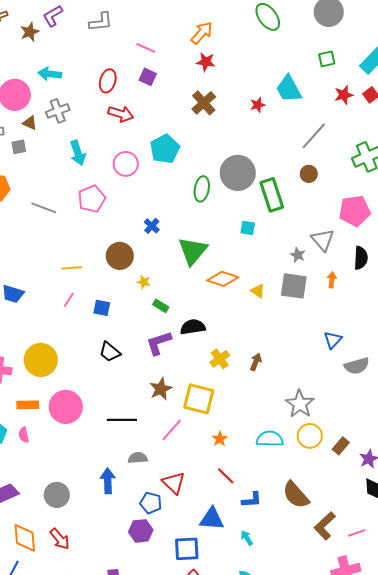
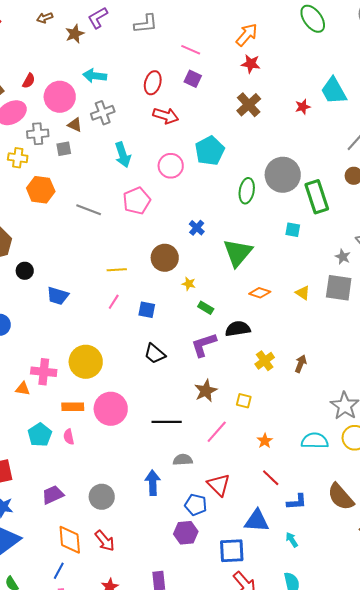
orange diamond: (223, 279) -> (260, 293), moved, size x0.7
yellow square: (199, 399) -> (244, 401), size x0.5

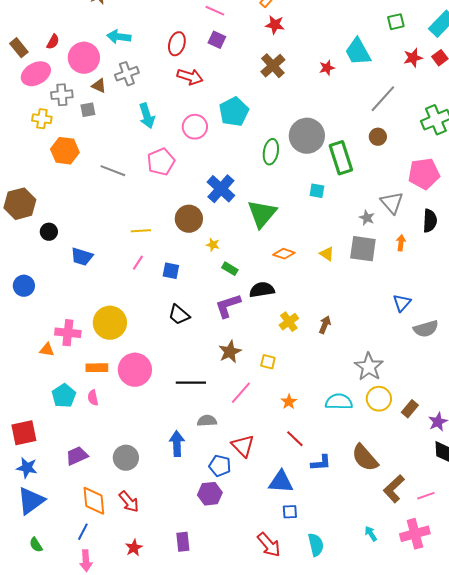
blue cross: (197, 228) -> (221, 189), size x1.8
cyan arrow: (292, 540) -> (371, 534), moved
blue square: (232, 551) -> (290, 512), moved, size x0.6

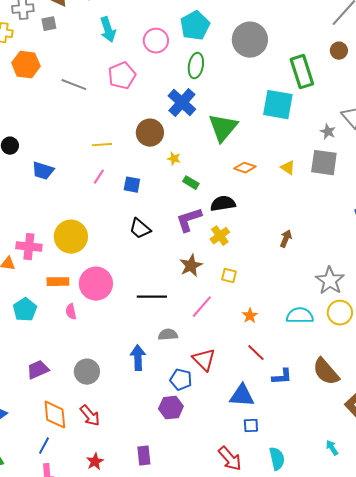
gray circle: (307, 136) -> (250, 40), moved
green ellipse: (271, 152) -> (196, 66), moved
cyan square: (317, 191) -> (278, 105), size x2.0
yellow cross: (289, 322) -> (220, 236), moved
pink semicircle: (93, 398) -> (71, 312), moved

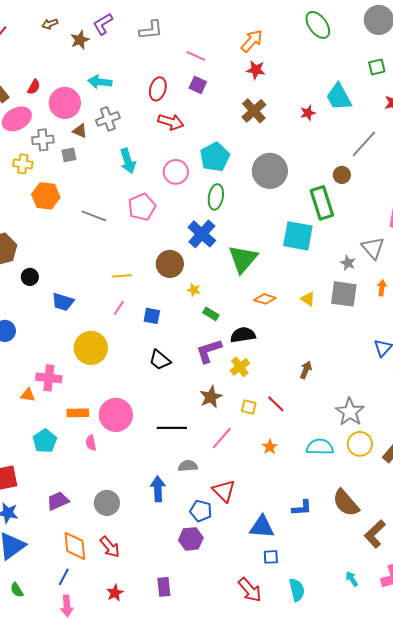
brown circle: (339, 51) -> (342, 175), moved
yellow circle: (71, 237) -> (91, 348), moved
red line: (256, 353) -> (276, 404), moved

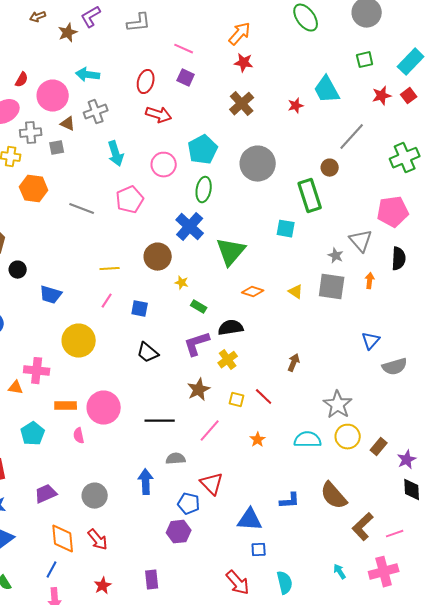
cyan square: (298, 236) -> (286, 229), size x0.6

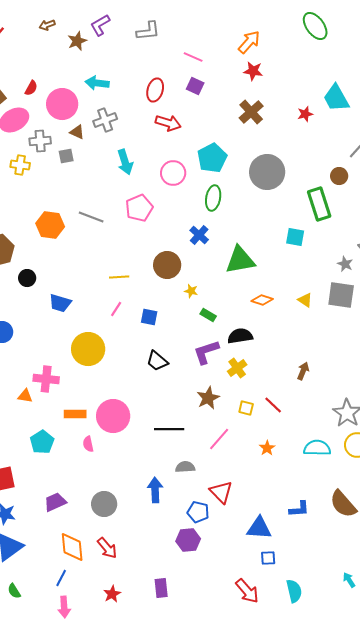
orange hexagon: (34, 189) -> (50, 225), moved
blue cross: (190, 227) -> (199, 235), size x0.7
green triangle: (231, 252) -> (240, 260), turned 40

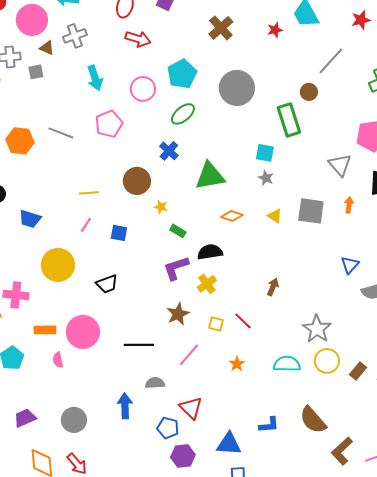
green ellipse: (213, 198) -> (183, 114), turned 40
gray star: (345, 264) -> (266, 178), moved
black trapezoid: (157, 361) -> (107, 284), moved, turned -60
purple hexagon: (188, 540) -> (183, 456), moved

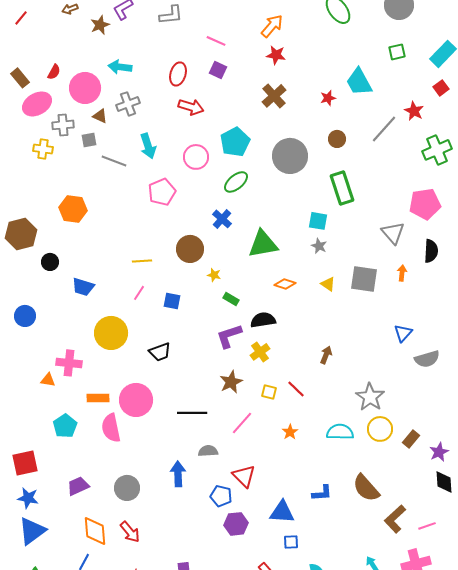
red star: (361, 20) -> (414, 111), moved, turned -30
brown circle: (309, 92) -> (337, 139), moved
gray line: (61, 133) -> (114, 161), moved
pink semicircle: (58, 360) -> (111, 428), size x1.8

